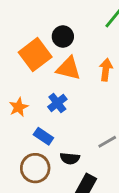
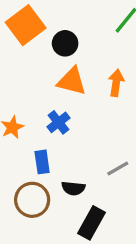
orange square: (35, 55) -> (26, 25), moved
blue rectangle: (43, 136) -> (42, 162), turned 48

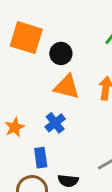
orange square: (26, 25) -> (26, 38), turned -36

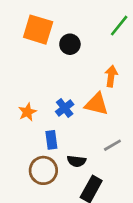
orange triangle: (67, 87) -> (97, 104), moved

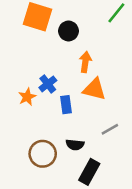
orange arrow: (111, 76) -> (85, 62), moved
blue cross: (65, 108) -> (48, 84), moved
blue rectangle: (51, 140) -> (66, 105), moved

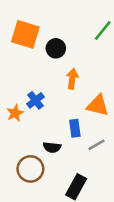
orange triangle: (94, 89) -> (98, 105), moved
blue rectangle: (66, 105) -> (75, 128), moved
black semicircle: (75, 145) -> (52, 147), moved

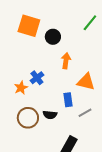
brown circle: (30, 169) -> (28, 118), moved

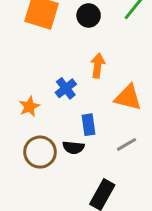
black circle: (53, 37) -> (89, 15), moved
blue cross: (37, 78) -> (66, 88), moved
blue rectangle: (68, 100) -> (89, 125), moved

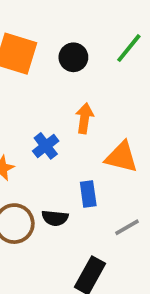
blue rectangle: (89, 125) -> (88, 194), moved
gray line: (126, 144) -> (127, 227), moved

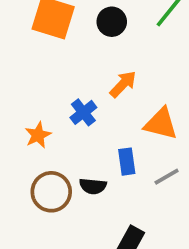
orange arrow: (85, 118) -> (123, 84), turned 36
gray line: (127, 227) -> (167, 177), moved

